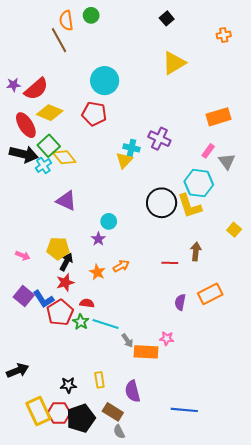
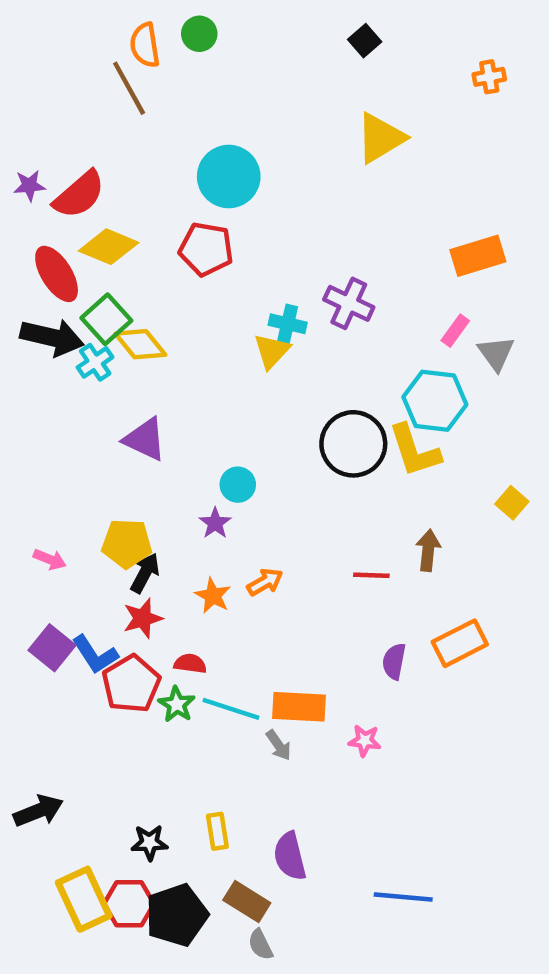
orange rectangle: (146, 352) -> (299, 707), moved

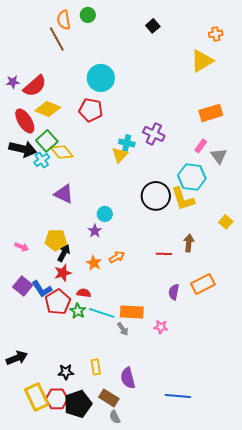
black square: (365, 41) -> (153, 26), moved
yellow triangle: (381, 138) -> (202, 61), moved

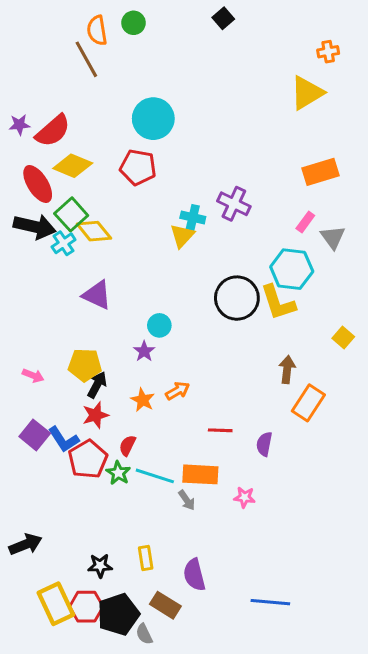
black square: (153, 26) -> (223, 18), moved
red line: (164, 254) -> (220, 430), moved
orange rectangle: (203, 284) -> (308, 403), moved, turned -30
red semicircle: (84, 293) -> (127, 446), turned -72
gray semicircle: (115, 417) -> (144, 634), moved

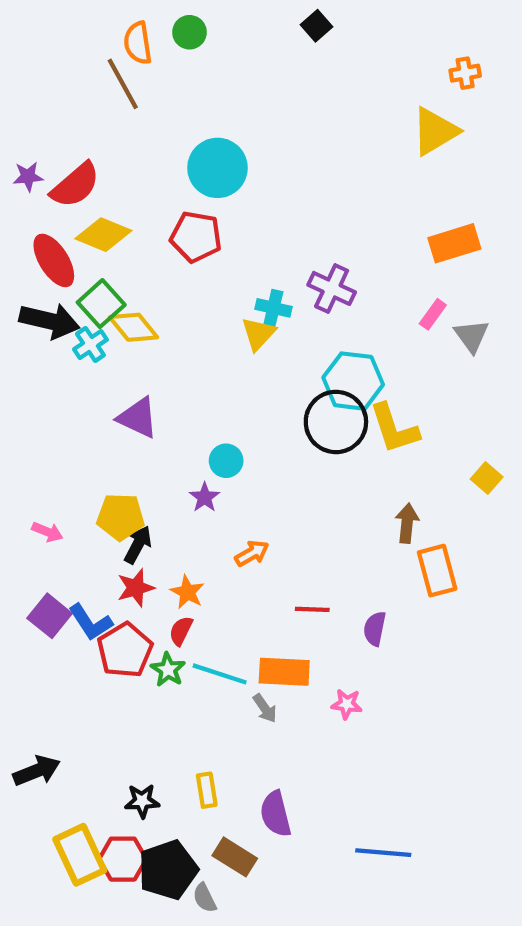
cyan hexagon: (292, 269) -> (353, 381), moved
orange star: (143, 400) -> (187, 592), moved
orange rectangle: (308, 403) -> (437, 571), turned -48

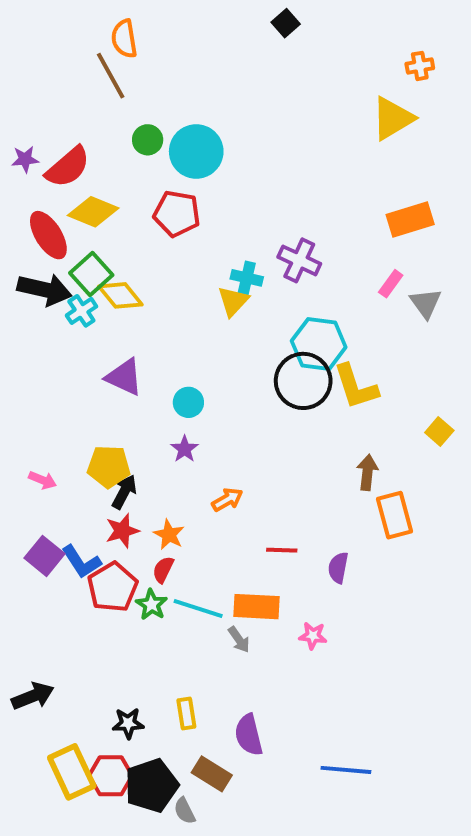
green circle: (189, 32) -> (148, 140), moved
cyan circle: (226, 461) -> (188, 402), moved

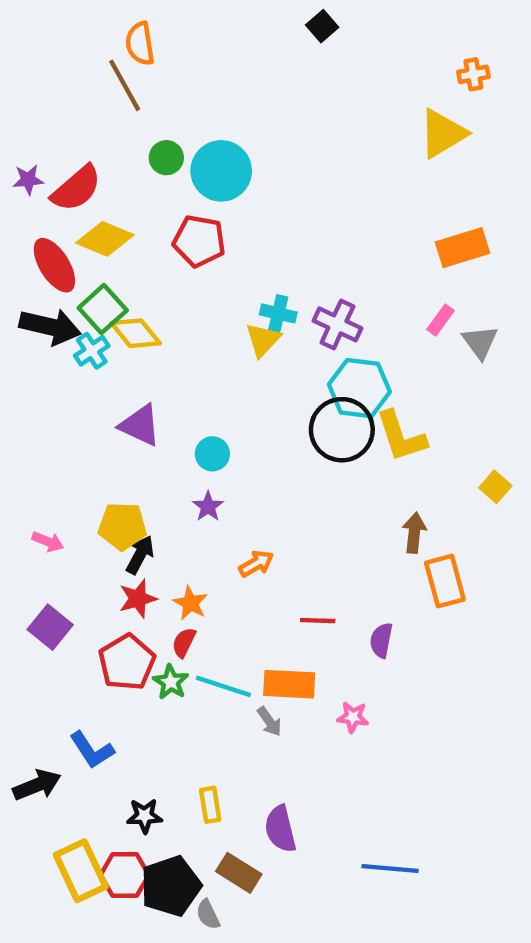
purple cross: (299, 260) -> (337, 324), moved
blue L-shape: (81, 562) -> (92, 750), moved

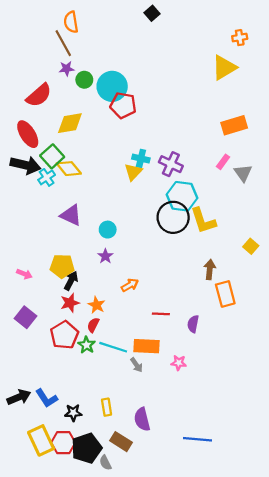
black square: (322, 26) -> (152, 13), moved
purple star: (28, 180) -> (67, 69), moved
yellow diamond: (105, 239) -> (70, 123), moved, turned -32
red pentagon: (199, 241) -> (123, 105), moved
blue L-shape: (92, 750) -> (47, 398), moved

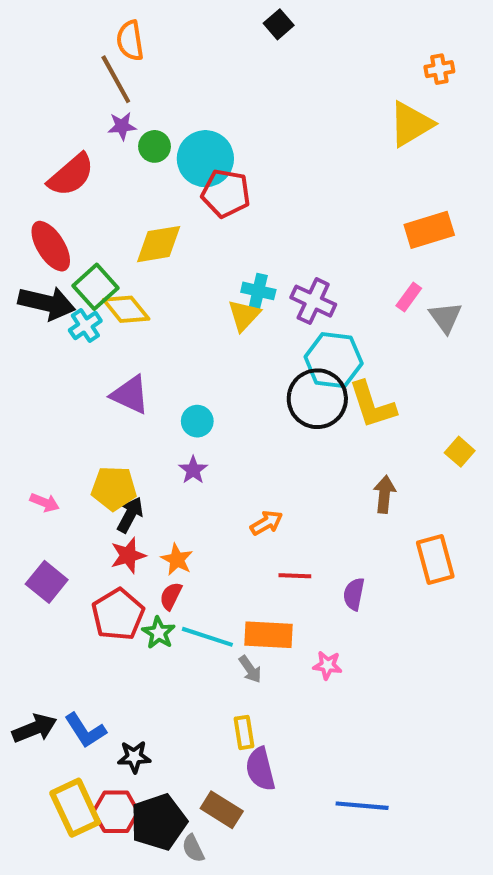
yellow diamond: (70, 123) -> (159, 244), moved
orange arrow: (130, 285) -> (266, 523), moved
orange rectangle: (225, 294) -> (435, 559), moved
yellow rectangle: (107, 407) -> (244, 732), moved

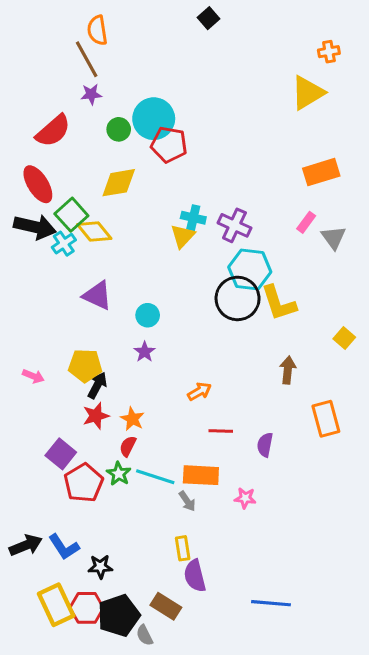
green circle: (155, 146) -> (119, 129), moved
purple square: (47, 582) -> (61, 454), moved
red pentagon: (118, 614) -> (84, 483), moved

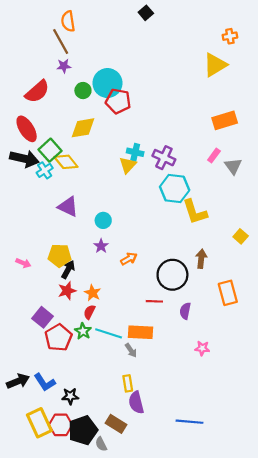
black circle: (238, 298) -> (172, 275), moved
orange arrow: (199, 391) -> (129, 259), moved
pink star: (245, 498) -> (202, 348), moved

